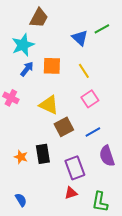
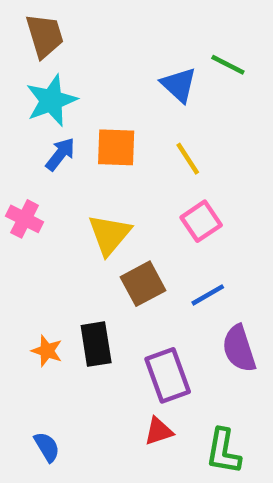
brown trapezoid: (39, 18) -> (45, 36), moved, turned -45
green line: (102, 29) -> (228, 65), turned 56
yellow triangle: (49, 105) -> (109, 235), turned 45

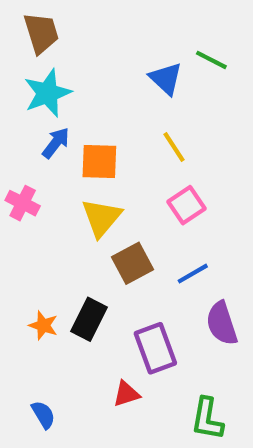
orange square: (116, 147) -> (99, 162), moved
black rectangle: (96, 344) -> (89, 319), turned 36
red triangle: (159, 431) -> (126, 394), moved

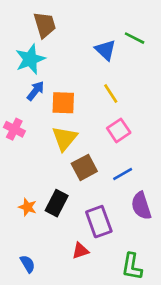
brown trapezoid: (41, 33) -> (45, 25), moved

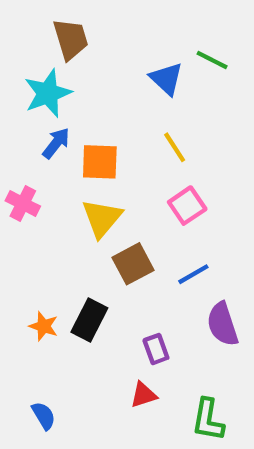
purple rectangle: (99, 222) -> (156, 349), size x0.6
red triangle: (80, 251) -> (143, 395), moved

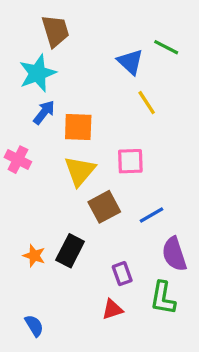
yellow line: (175, 147) -> (147, 103), moved
pink square: (187, 206) -> (130, 161), moved, turned 32
green L-shape: (208, 420) -> (163, 298), moved

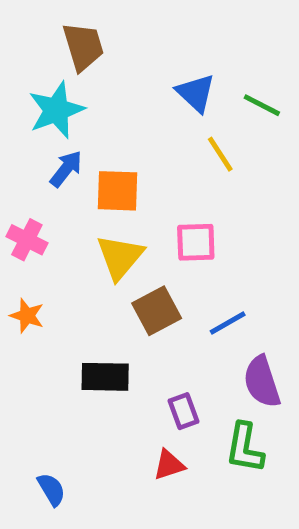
green line: (166, 47) -> (262, 105), moved
black rectangle: (70, 251) -> (105, 377), turned 64
orange star: (34, 256) -> (27, 316), moved

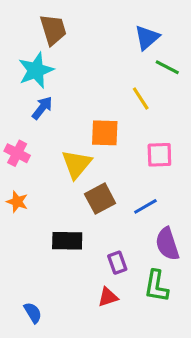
blue triangle: (196, 93) -> (147, 38), moved, turned 36
orange square: (117, 191) -> (105, 133), moved
pink square: (196, 242) -> (159, 155), moved

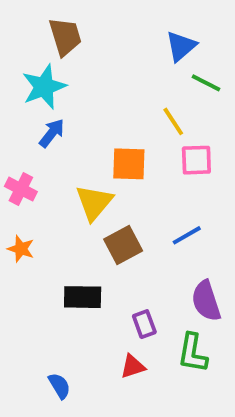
pink square: (159, 155) -> (196, 160), moved
blue line: (145, 206) -> (187, 235), moved
blue semicircle: (33, 313) -> (59, 386), moved

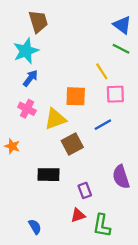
blue triangle: (181, 46) -> (122, 25), moved, turned -42
pink cross: (21, 189) -> (27, 109), moved
yellow triangle: (94, 203) -> (55, 119), turned 30
blue line: (187, 235) -> (103, 125), moved
green L-shape: (193, 353) -> (102, 226), moved

